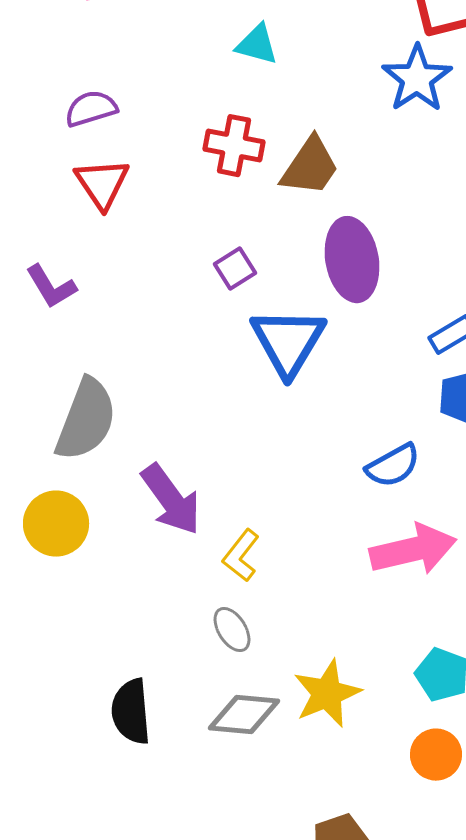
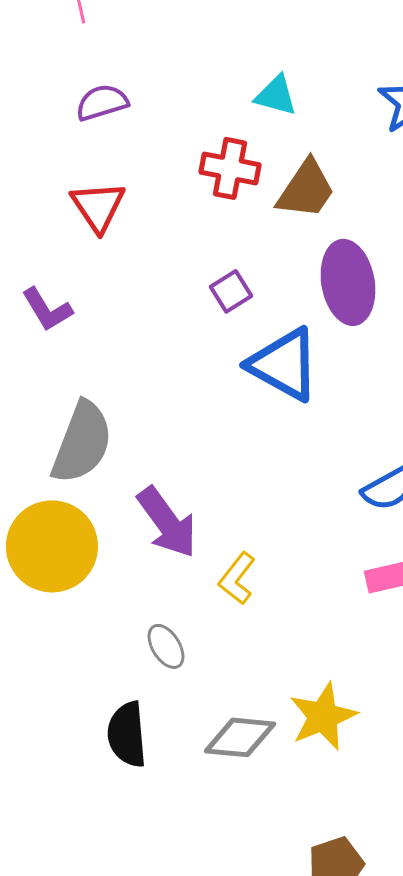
cyan triangle: (257, 45) -> (276, 95), moved
purple semicircle: (91, 109) -> (102, 102), moved
blue triangle: (288, 342) -> (284, 364), turned -32
yellow circle: (56, 524) -> (52, 546), size x1.4
gray ellipse: (232, 630) -> (166, 646), moved

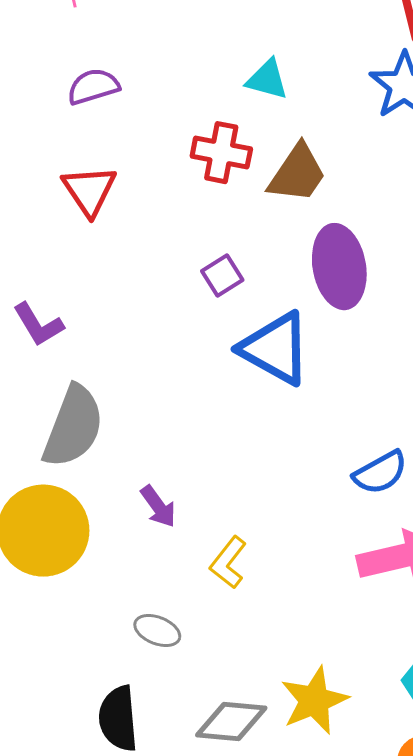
purple L-shape: (47, 309) -> (38, 325), moved
purple arrow: (167, 522) -> (158, 507), size x0.6
gray ellipse: (166, 646) -> (157, 631), turned -36

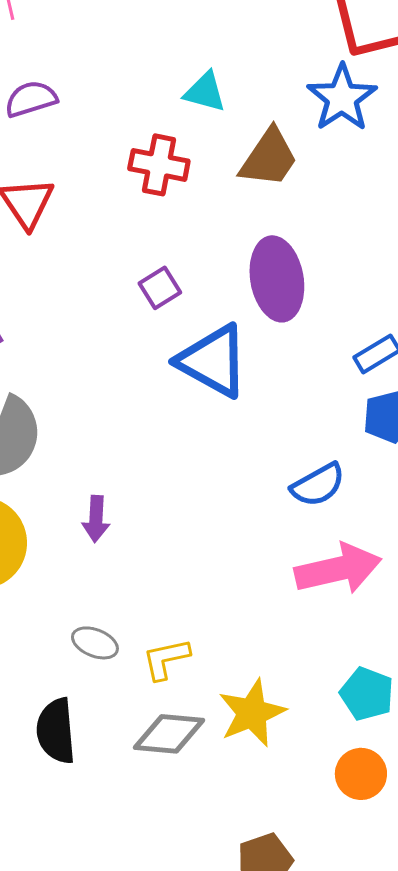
brown trapezoid: (297, 174) -> (269, 158), moved
purple arrow: (158, 507) -> (96, 519), turned 39
yellow L-shape: (228, 563) -> (166, 659), moved, turned 40

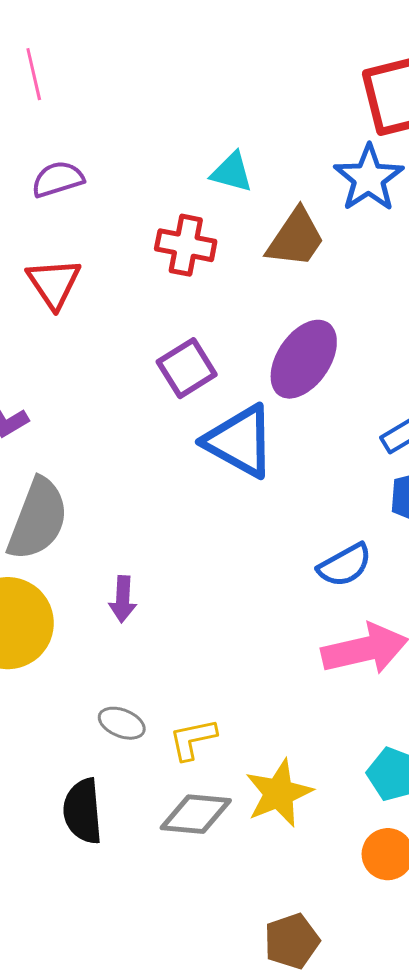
purple ellipse: (277, 279) -> (304, 359), turned 44
purple square: (160, 288) -> (187, 368), size x1.4

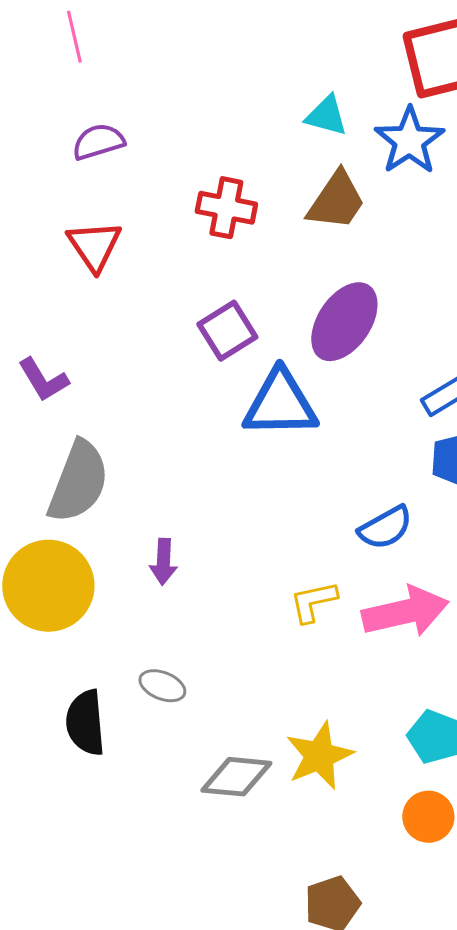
cyan triangle: (232, 172) -> (326, 116), moved
blue triangle: (240, 441) -> (280, 404), turned -30
yellow L-shape: (193, 739) -> (313, 602), moved
black semicircle: (83, 811) -> (85, 723), moved

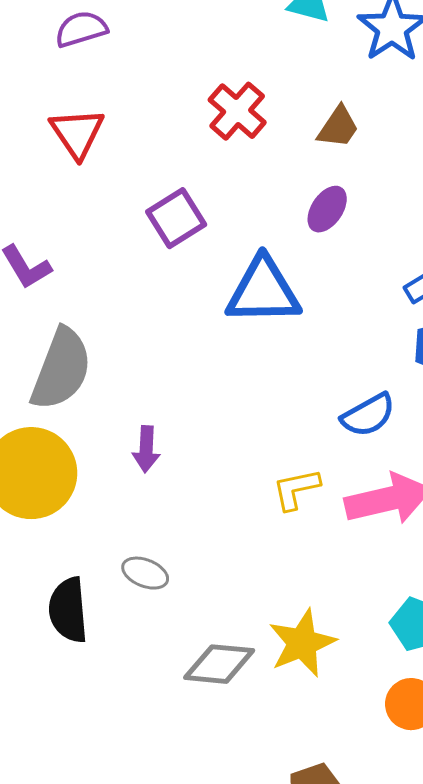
brown trapezoid: (336, 201) -> (338, 127), moved, size x0.7
red cross: (226, 208) -> (237, 111), moved, turned 30
purple ellipse: (344, 322) -> (327, 209), size x0.6
purple square: (227, 331) -> (176, 218), moved

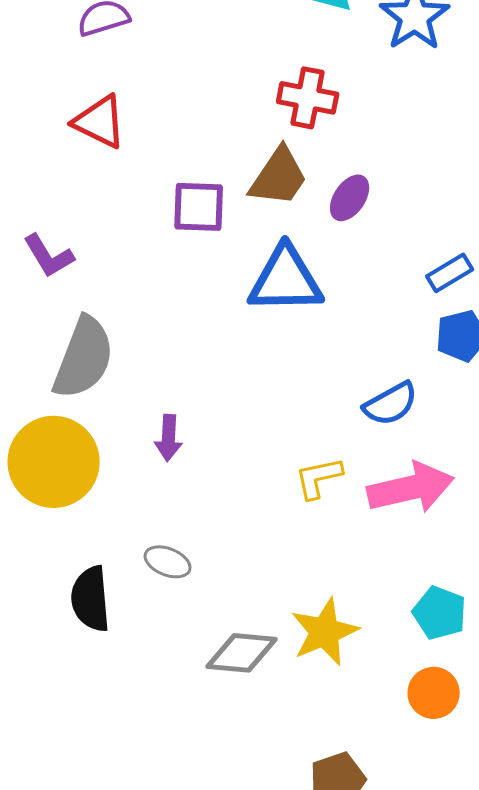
red cross: (237, 111) -> (308, 98), moved, turned -30
brown trapezoid: (338, 127) -> (279, 177), moved, size x1.4
red triangle: (77, 133) -> (100, 122), turned -30
purple square: (176, 218) -> (199, 207), turned 34

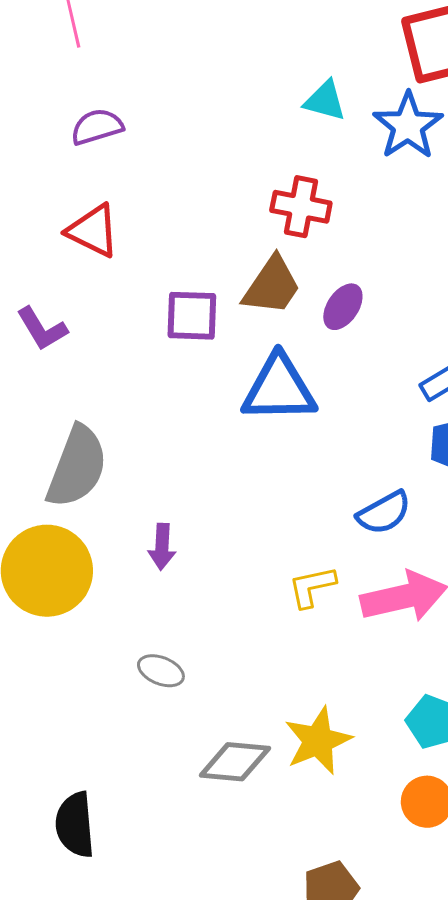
purple L-shape: (49, 256) -> (42, 329), moved
black semicircle: (91, 599) -> (75, 825), moved

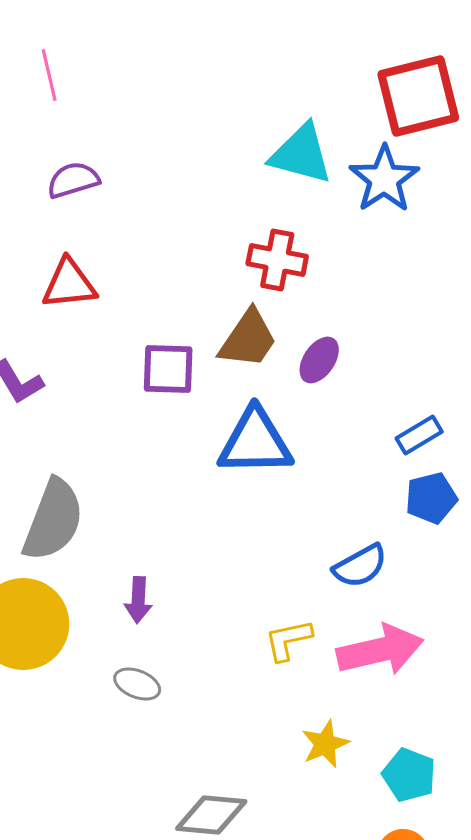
cyan triangle: (325, 101) -> (301, 154), size x1.5
red triangle: (93, 231) -> (69, 284), turned -32
gray ellipse: (161, 671) -> (137, 684), moved
yellow star: (318, 741) -> (325, 744), moved, size x0.7

